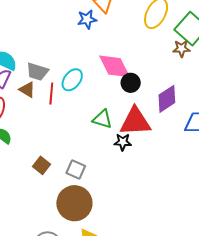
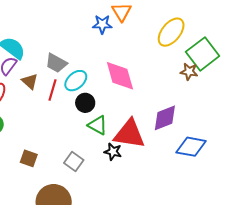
gray trapezoid: (37, 72) -> (56, 63), moved
black circle: (131, 83) -> (85, 103), moved
brown square: (41, 165) -> (29, 158), turned -30
gray square: (76, 170) -> (74, 162), moved

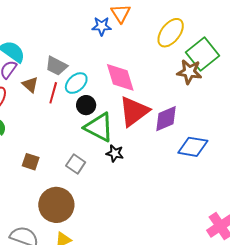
brown star: (189, 72) -> (189, 72), size x1.4
green triangle: (98, 125) -> (99, 127), size x1.5
red triangle: (129, 134) -> (134, 111), moved, turned -44

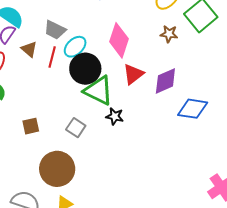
brown star: (189, 72) -> (169, 34), moved, size x0.7
pink diamond: (120, 77) -> (119, 40), turned 36
black circle: (86, 105) -> (85, 69), size x1.6
red triangle: (134, 111) -> (133, 74), size x0.7
brown square: (31, 162) -> (31, 126), turned -30

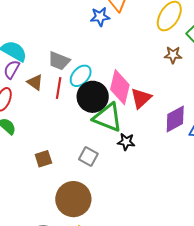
pink diamond: (119, 40) -> (120, 87), moved
purple diamond: (165, 81) -> (175, 119), moved

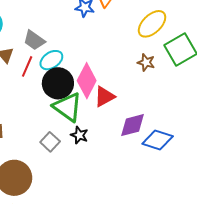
gray square: (88, 156) -> (50, 142), moved

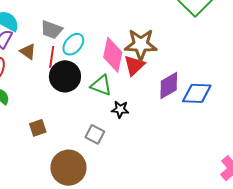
brown star: (146, 62) -> (141, 44), moved, size x1.8
black circle: (58, 83) -> (65, 76), moved
green triangle: (67, 107) -> (101, 85), size x0.7
gray square: (50, 142) -> (95, 134), moved

